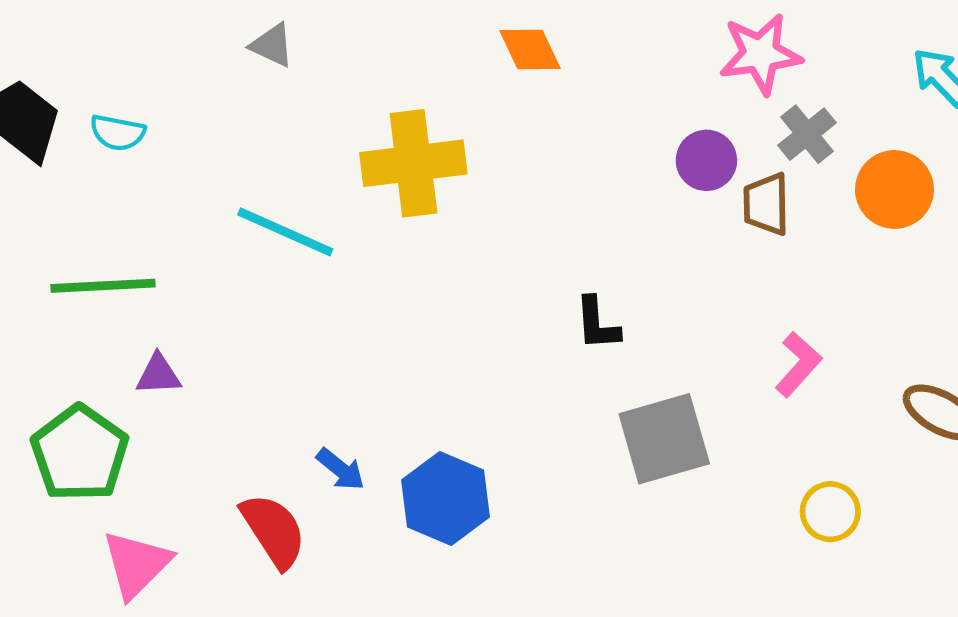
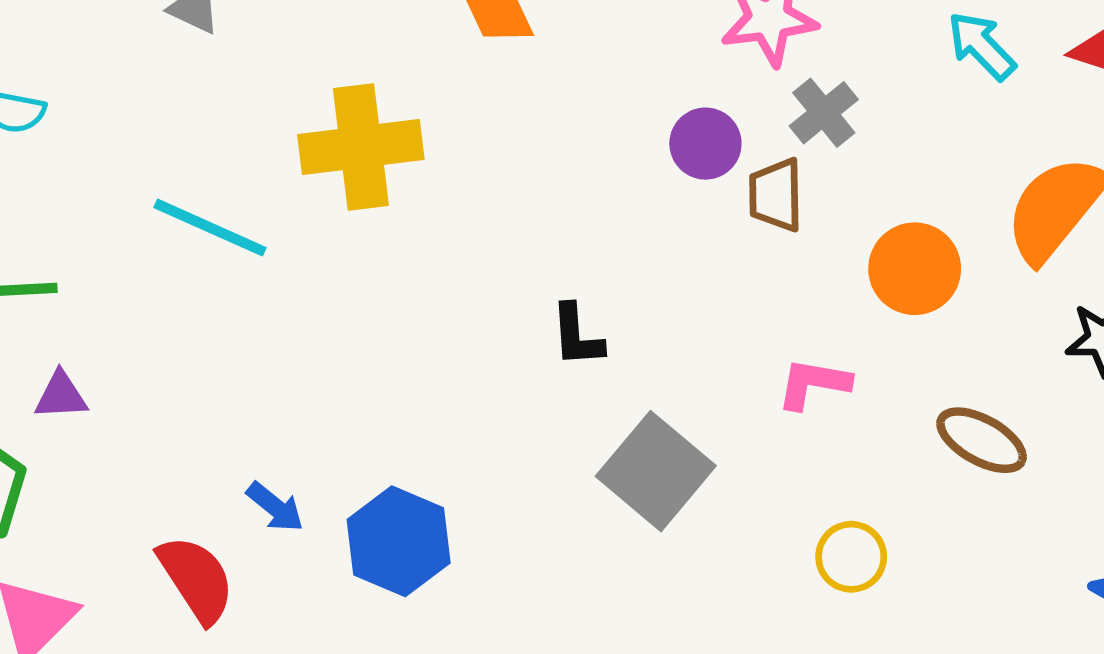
orange circle: (894, 189) -> (915, 269), moved
pink L-shape: (798, 364) -> (813, 384), turned -122
gray square: (664, 439) -> (656, 471), turned -34

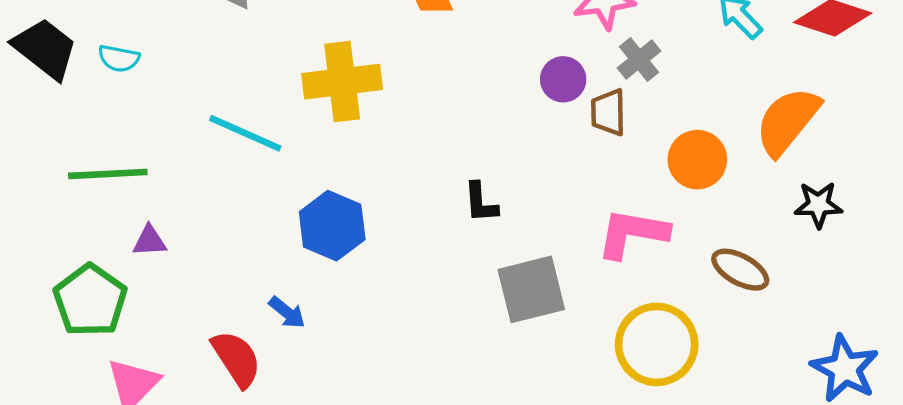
pink L-shape: (813, 384) -> (632, 233), size x1.5
gray square: (656, 471) -> (531, 289), turned 36
blue hexagon: (399, 541) -> (332, 226), moved
yellow circle: (851, 557) -> (657, 344), size x1.8

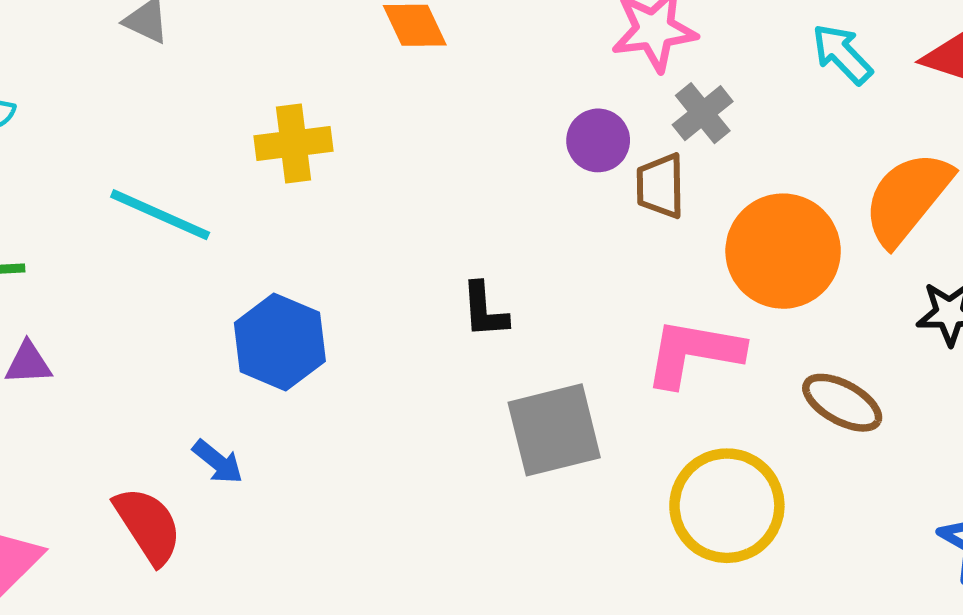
yellow cross: (342, 82) -> (293, 143), size x0.7
orange circle: (697, 160) -> (783, 251), size x1.4

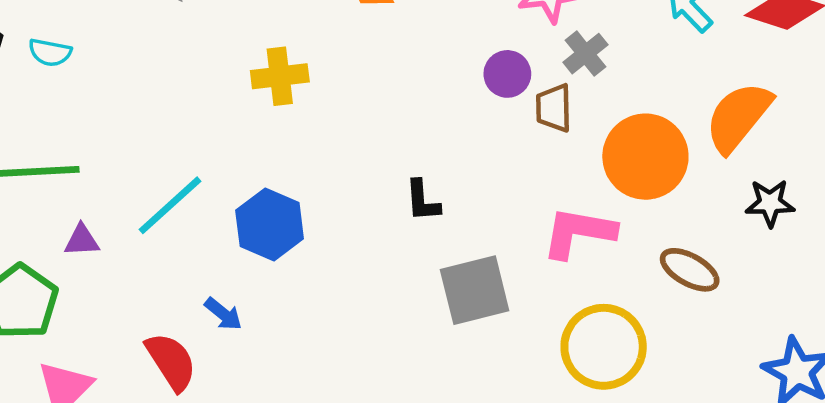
cyan line: (160, 215) -> (170, 205), moved, turned -66

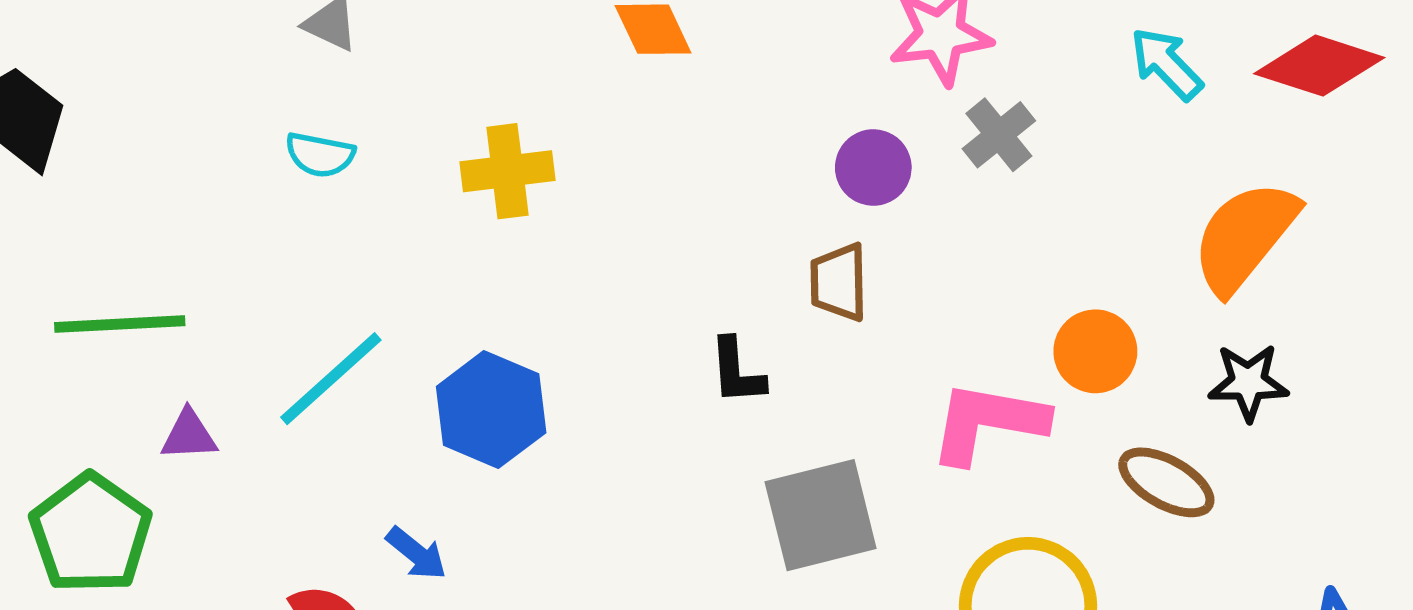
cyan semicircle: (50, 52) -> (320, 155), moved
brown trapezoid: (554, 108) -> (839, 282), moved
orange circle: (645, 157) -> (1095, 351), moved, size x0.6
black star: (770, 203) -> (1248, 382), moved

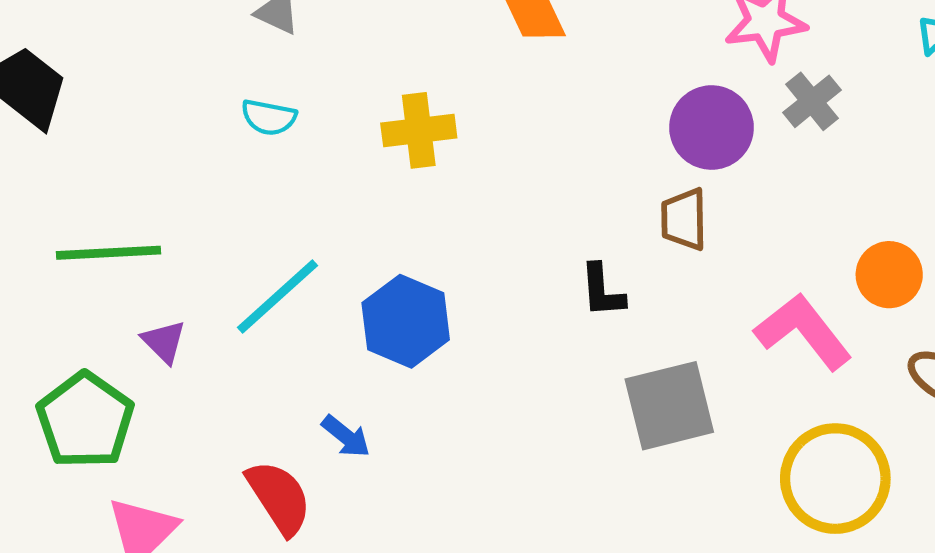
purple circle: (873, 168) -> (712, 128), size x1.4
pink L-shape: (988, 422) -> (803, 331), turned 42
purple triangle: (189, 435) -> (164, 342), turned 48

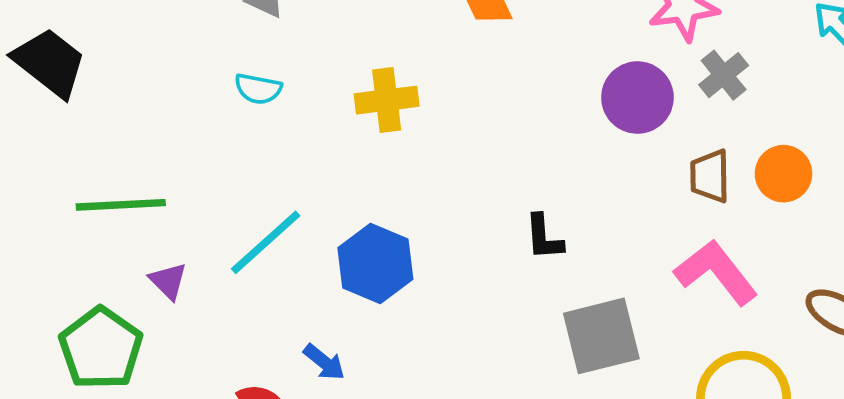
brown trapezoid: (684, 219) -> (710, 176), moved
orange circle: (889, 275) -> (783, 174), moved

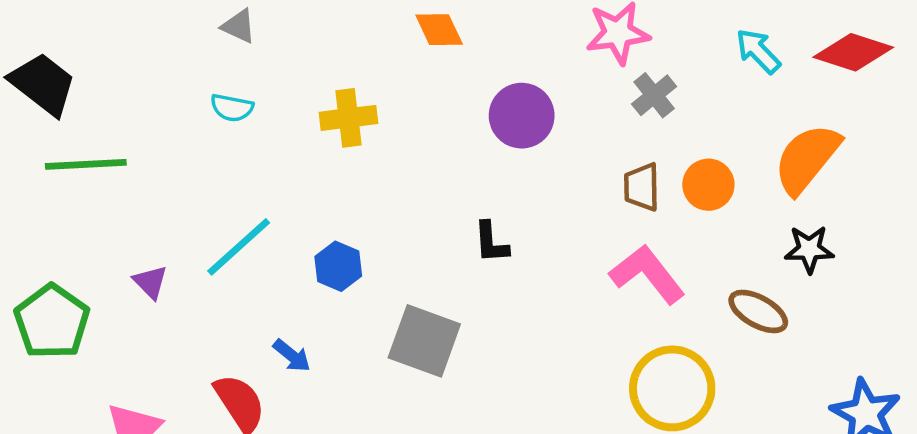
purple circle: (637, 98) -> (522, 116), moved
green line: (121, 205) -> (86, 164), moved
blue hexagon: (375, 264) -> (338, 266), size x0.7
gray square: (601, 336) -> (424, 341), moved, turned 34
green pentagon: (101, 348) -> (52, 322), moved

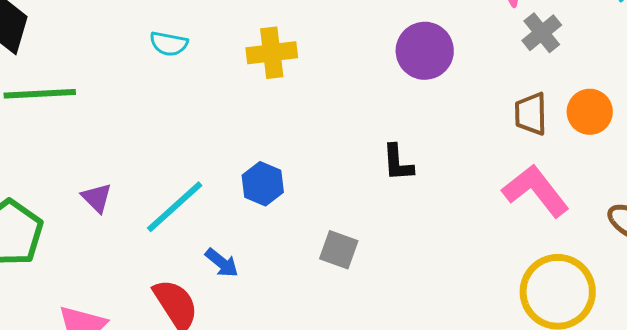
cyan line: (239, 247) -> (175, 207), moved
gray square: (424, 341) -> (339, 250), size x0.6

